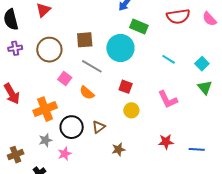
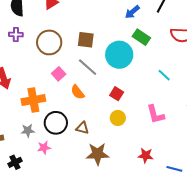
brown triangle: (99, 127) -> (82, 128), turned 40
brown star: (118, 149) -> (98, 154), size x1.6

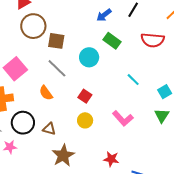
brown circle: (49, 42) -> (33, 26), moved
cyan circle: (119, 55) -> (89, 57), size x0.7
pink square: (59, 74) -> (15, 69), moved, size x1.6
pink L-shape: (156, 114) -> (123, 118), turned -30
brown star: (98, 154) -> (63, 155), turned -30

